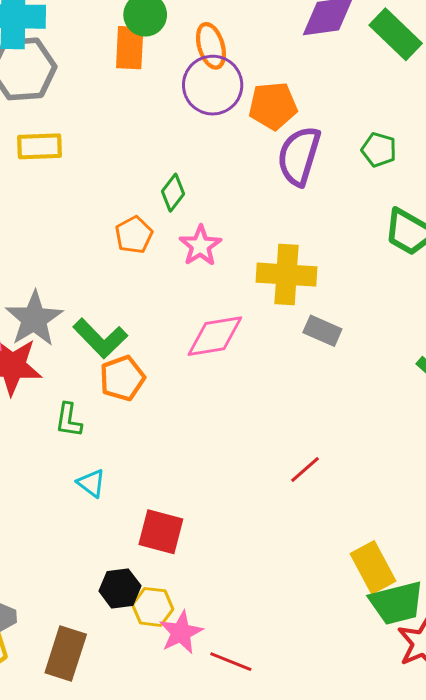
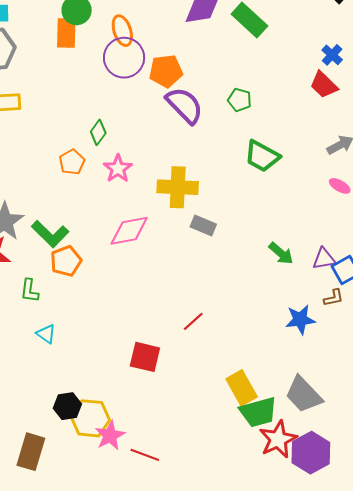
purple semicircle: (299, 156) -> (185, 105), turned 120
red square: (161, 532) -> (145, 357), moved
yellow hexagon: (153, 607) -> (90, 418), size x1.4

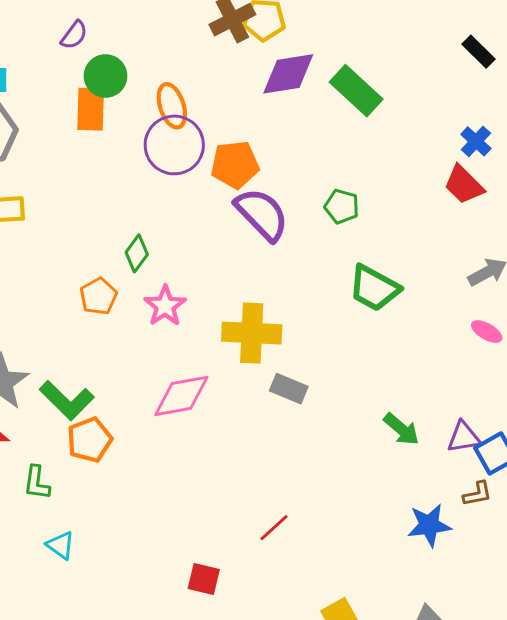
red square: (145, 357) -> (204, 579), size x0.7

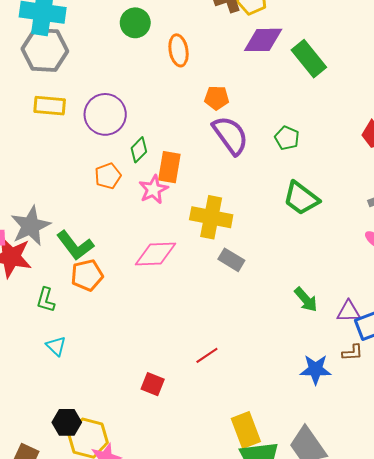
orange rectangle: (91, 109) -> (169, 167), moved
purple circle: (174, 145) -> (105, 114), moved
orange pentagon: (235, 165) -> (217, 98), size x0.7

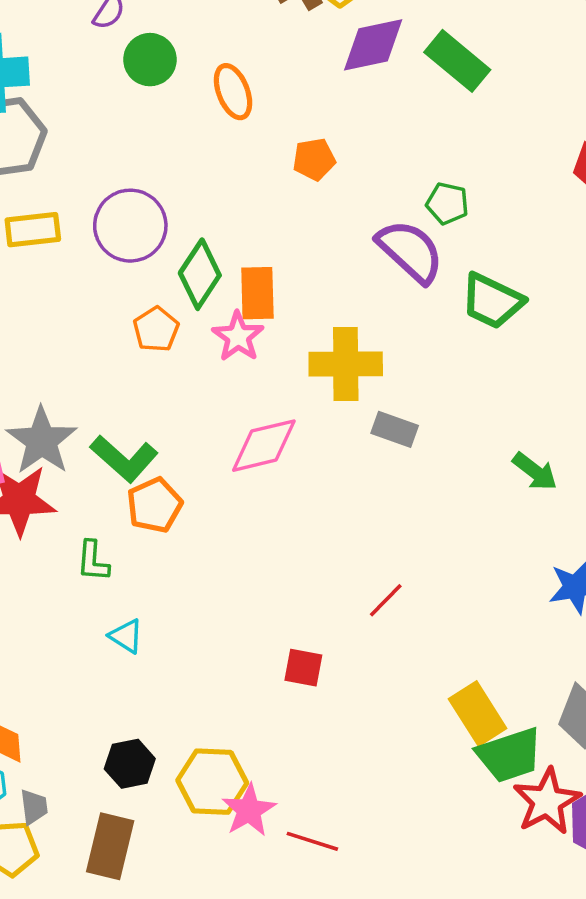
purple semicircle: (230, 135) -> (410, 251), moved
green diamond: (139, 150) -> (200, 274), size x1.5
black hexagon: (67, 422) -> (130, 764), moved

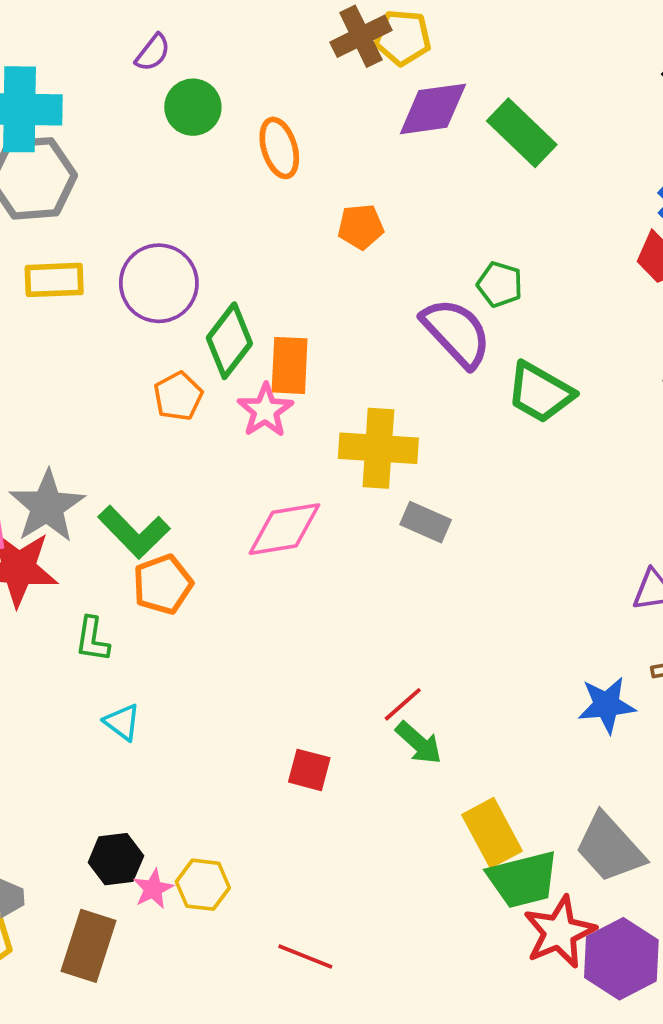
green arrow: (535, 471) -> (419, 743), moved
yellow hexagon: (212, 782) -> (203, 885), size x0.7
pink star: (249, 810) -> (153, 889), moved, size x0.7

